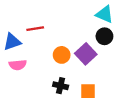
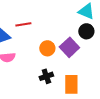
black cross: (61, 86) -> (46, 76), turned -32

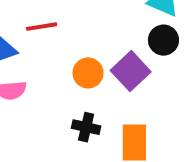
black cross: (46, 76) -> (86, 127), turned 32

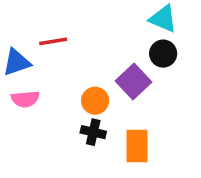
orange circle: (88, 73) -> (95, 101), moved

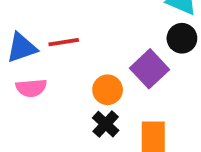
red line: (53, 41) -> (64, 42), moved
black cross: (93, 132) -> (106, 124), turned 30

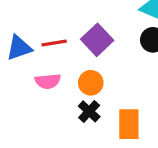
purple square: (150, 69) -> (97, 40), moved
pink semicircle: (31, 88) -> (48, 81), moved

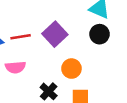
orange circle: (91, 83) -> (71, 69), moved

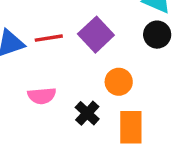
pink semicircle: (15, 67) -> (42, 96), moved

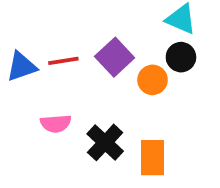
orange circle: (119, 82) -> (153, 80), moved
black cross: (87, 113) -> (105, 142), size x1.4

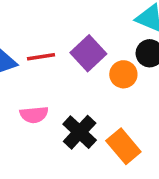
orange rectangle: (153, 158) -> (123, 146), turned -40

